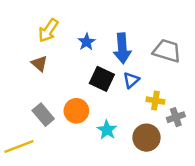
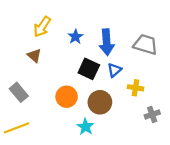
gray rectangle: (43, 115) -> (19, 92), moved
gray cross: (176, 117) -> (152, 114), moved
cyan star: (107, 130) -> (85, 127), moved
brown circle: (146, 138) -> (100, 102), moved

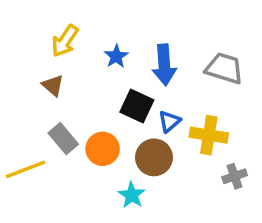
blue triangle: (114, 70) -> (169, 121), moved
yellow cross: (135, 88) -> (209, 135), size x1.5
gray rectangle: (19, 92) -> (63, 139), moved
yellow line: (17, 128) -> (25, 169), moved

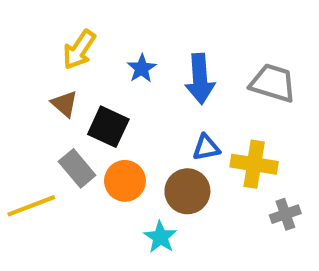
black square: (137, 106) -> (108, 127), moved
blue triangle: (169, 121) -> (206, 148), turned 30

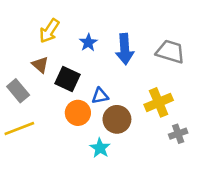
blue triangle: (206, 148) -> (100, 96), moved
yellow cross: (254, 164) -> (159, 102), turned -32
gray rectangle: (77, 168) -> (18, 91), moved

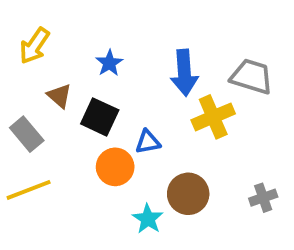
yellow arrow: (49, 31) -> (34, 46), moved
blue star: (88, 43) -> (109, 63), moved
yellow cross: (159, 102) -> (213, 117), moved
brown circle: (117, 119) -> (188, 194), moved

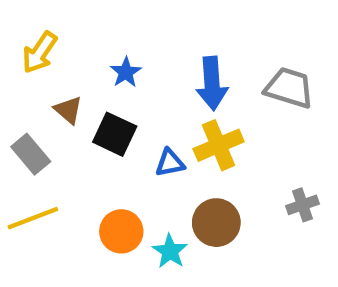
yellow cross: (213, 117) -> (219, 145), moved
orange circle: (115, 167) -> (121, 231), moved
gray cross: (263, 198) -> (302, 205), moved

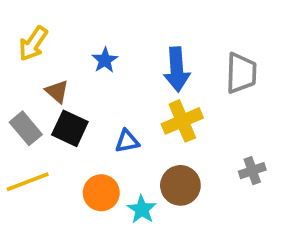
gray trapezoid: (289, 88) -> (241, 73), turned 75
black square: (115, 134) -> (70, 128), moved
blue triangle: (170, 163) -> (127, 141), moved

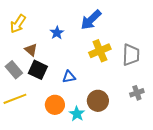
blue arrow: (177, 69) -> (91, 20), moved, turned 50
gray trapezoid: (241, 73) -> (131, 55), moved
yellow cross: (182, 121) -> (100, 51), moved

